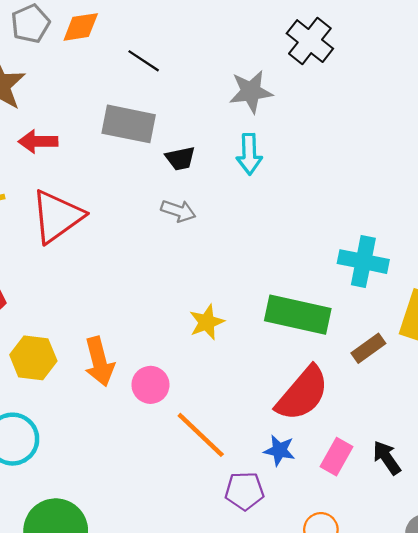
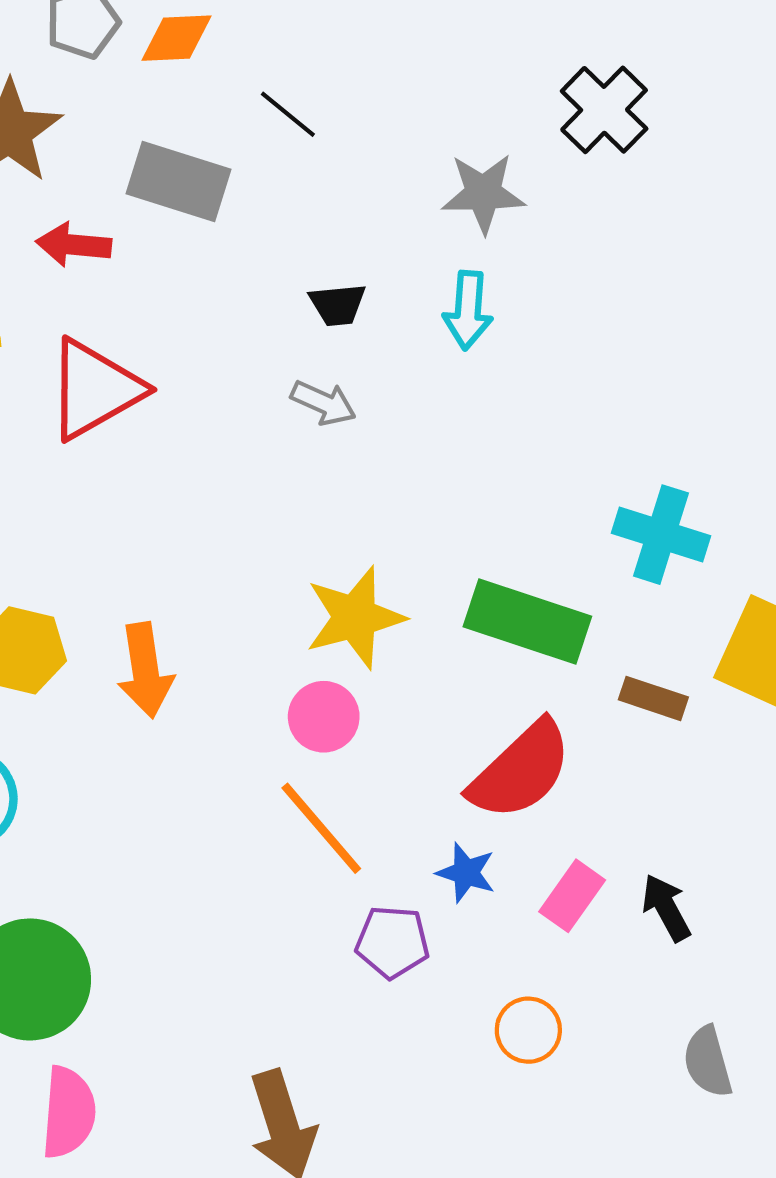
gray rectangle: (129, 124) -> (179, 181), moved
yellow star: (207, 322) -> (355, 617), size x1.5
brown rectangle: (368, 348) -> (653, 698), turned 48
pink circle: (150, 385) -> (324, 717), moved

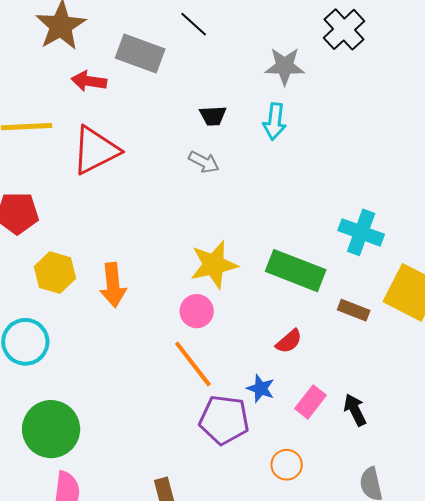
red semicircle: (521, 771) -> (289, 341), size x0.5
purple pentagon: (392, 942) -> (224, 420), size x1.4

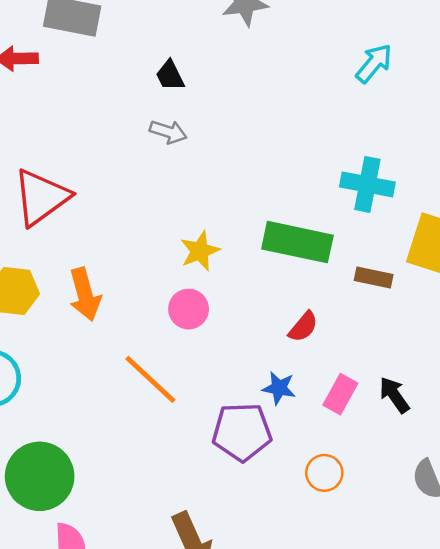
black trapezoid: (213, 116) -> (170, 75), turned 76
cyan arrow: (275, 121) -> (374, 63), moved, turned -138
red triangle: (95, 150) -> (41, 197), moved
yellow star: (214, 265) -> (200, 251), size x0.7
orange line: (193, 364) -> (150, 379), moved

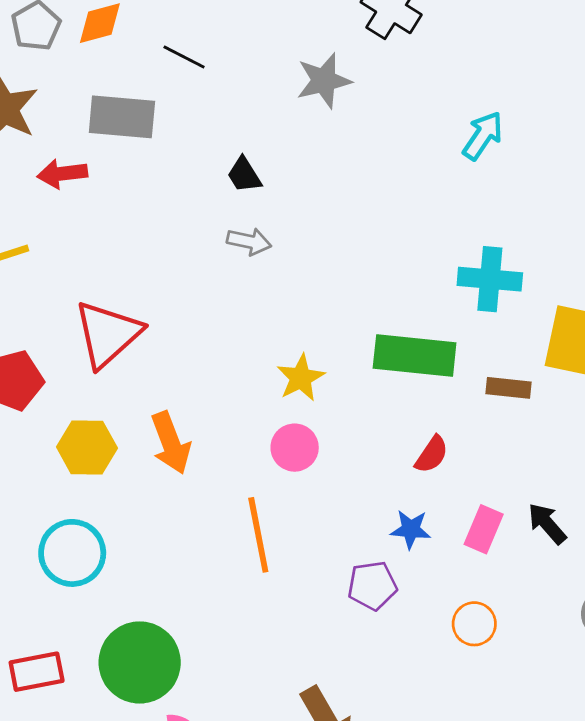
orange line: (150, 379) -> (258, 535), turned 42
purple pentagon: (242, 432) -> (372, 586), size x0.7

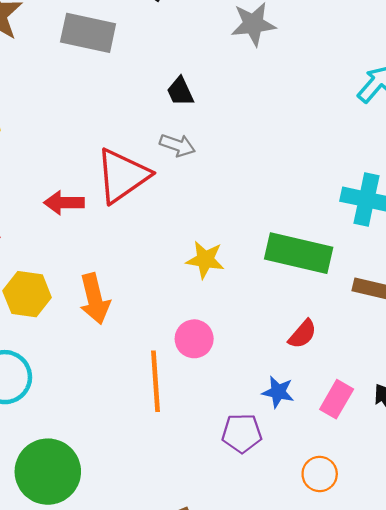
red arrow: (62, 174) -> (64, 203), moved
red triangle: (108, 334) -> (122, 176), moved
yellow star: (301, 378) -> (205, 260), turned 30
pink circle: (295, 448) -> (194, 339), moved

